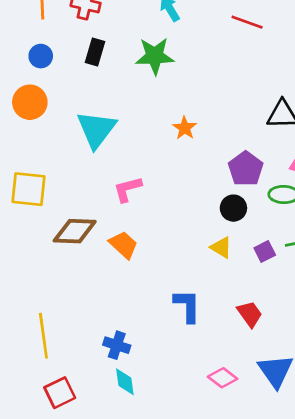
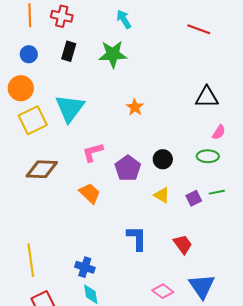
red line: (247, 22) -> (199, 29), moved
purple pentagon: (246, 169) -> (128, 168), moved
yellow square: (29, 189) -> (33, 120), moved, turned -32
black circle: (233, 208) -> (163, 159), moved
brown diamond: (75, 231) -> (42, 169), moved

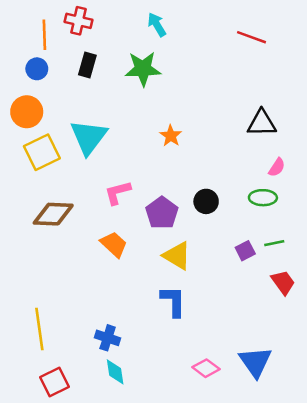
orange line: (30, 15) -> (44, 35), moved
yellow triangle: (162, 195) -> (177, 256), moved, size x1.4
red trapezoid: (183, 244) -> (283, 282), moved

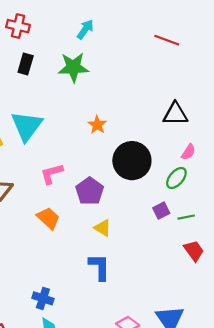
cyan arrow: (157, 25) -> (85, 29), turned 66
green ellipse: (263, 198) -> (176, 178), turned -50
black circle: (206, 201) -> (132, 161), moved, size x1.8
purple square: (245, 251) -> (161, 211), moved
yellow triangle: (177, 256) -> (103, 228), size x0.7

